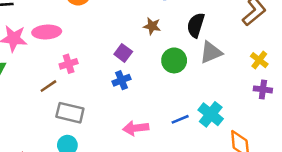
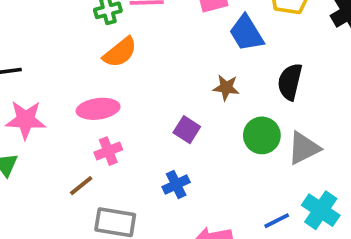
pink ellipse: (47, 32) -> (98, 109), moved
gray triangle: (211, 52) -> (304, 148), moved
blue cross: (122, 80) -> (176, 185), moved

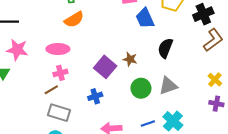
brown star: (226, 88) -> (130, 59), moved
purple square: (187, 130) -> (105, 67), size x1.5
green circle: (262, 135) -> (141, 88), moved
brown line: (81, 186) -> (51, 90), moved

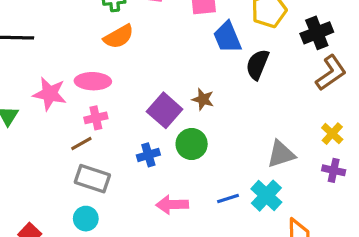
black semicircle: (165, 48) -> (258, 64), moved
pink star: (17, 50) -> (50, 94), moved
gray triangle: (168, 86) -> (281, 154), moved
green circle: (141, 88) -> (192, 144), moved

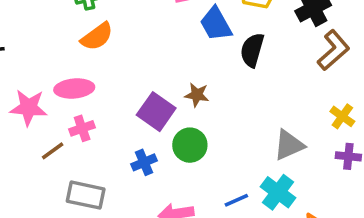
brown line: (81, 143) -> (53, 151), moved

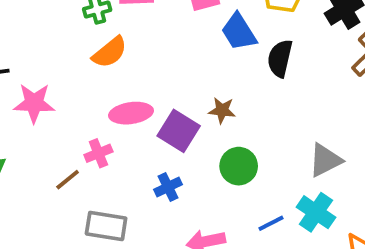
pink ellipse: (74, 88) -> (131, 113), moved
pink star: (29, 108) -> (34, 103), moved
green circle: (190, 145) -> (239, 166), moved

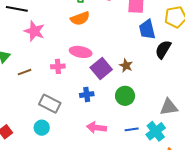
brown line: (68, 180) -> (25, 72), moved

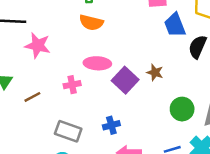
orange semicircle: (80, 18) -> (91, 23), turned 42
blue cross: (87, 95) -> (111, 125), moved
green circle: (125, 96) -> (182, 109), moved

